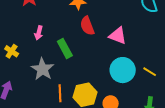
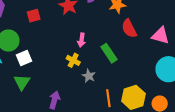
yellow cross: (12, 51) -> (73, 60), moved
gray star: (43, 69) -> (89, 76), size x0.6

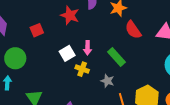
white square: (24, 58) -> (67, 53), moved
gray star: (89, 76) -> (107, 81), moved

